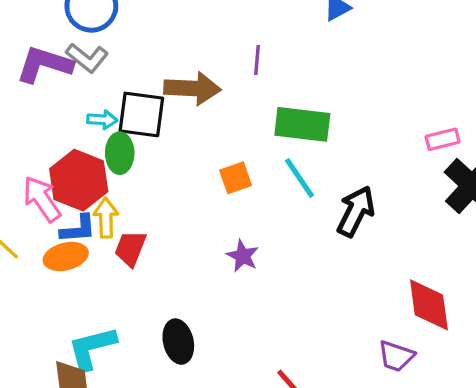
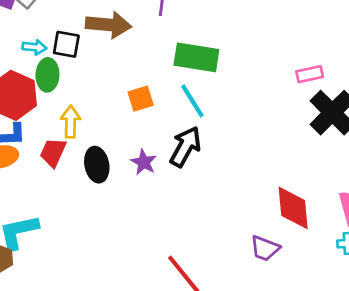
black square: (141, 114) -> (66, 44), size x0.7
black arrow: (356, 211) -> (185, 147), moved
yellow arrow: (106, 218) -> (71, 122), moved
black ellipse: (178, 342) -> (97, 165), moved

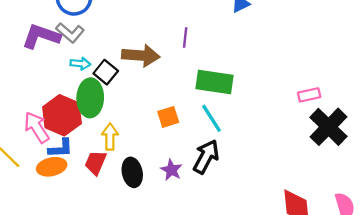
black square: (66, 44) -> (106, 72), turned 30
cyan arrow: (34, 47) -> (80, 64), moved
green ellipse: (47, 75) -> (90, 98), size x1.4

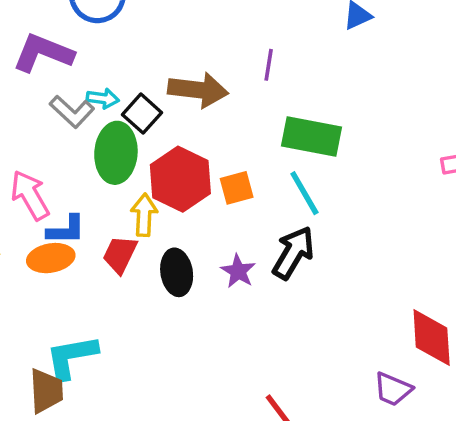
gray L-shape: (70, 33) -> (72, 112), moved
red hexagon: (62, 115) -> (180, 179), moved

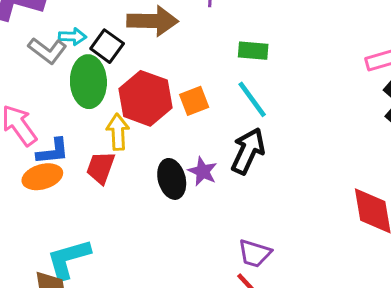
green rectangle: (312, 137) -> (253, 51), size x0.6
black ellipse: (177, 272) -> (172, 179), moved
purple trapezoid: (393, 389) -> (255, 253), moved

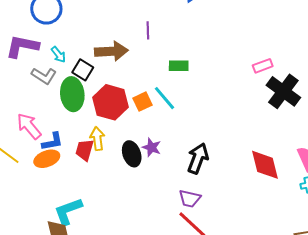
cyan arrow: (73, 37) -> (58, 54), moved, turned 54
cyan line: (252, 99) -> (164, 98), moved
yellow arrow: (118, 132) -> (97, 139), moved
black arrow: (248, 151) -> (198, 158), moved

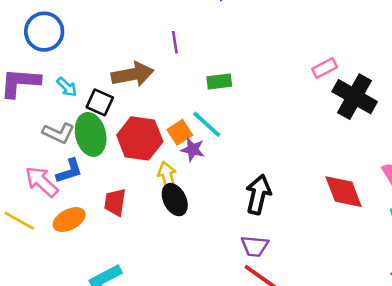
gray L-shape: (44, 76) -> (58, 133), moved
yellow arrow: (97, 139) -> (167, 176), moved
blue L-shape: (52, 142) -> (69, 171), moved
purple star: (152, 147) -> (193, 150), moved

